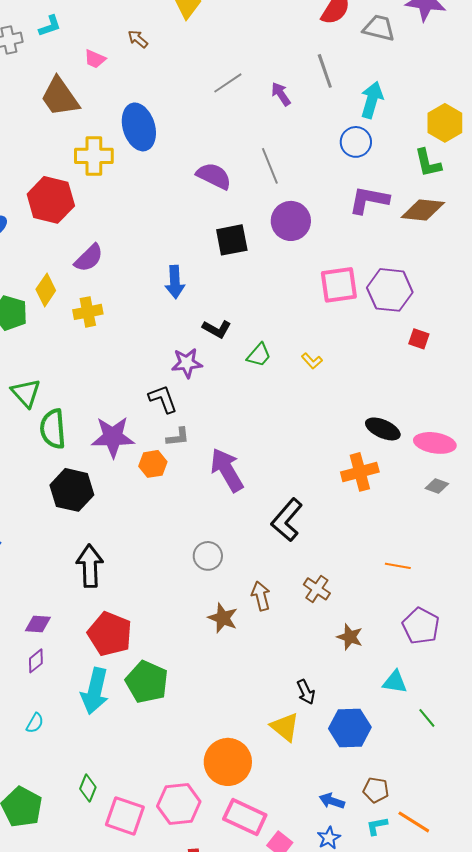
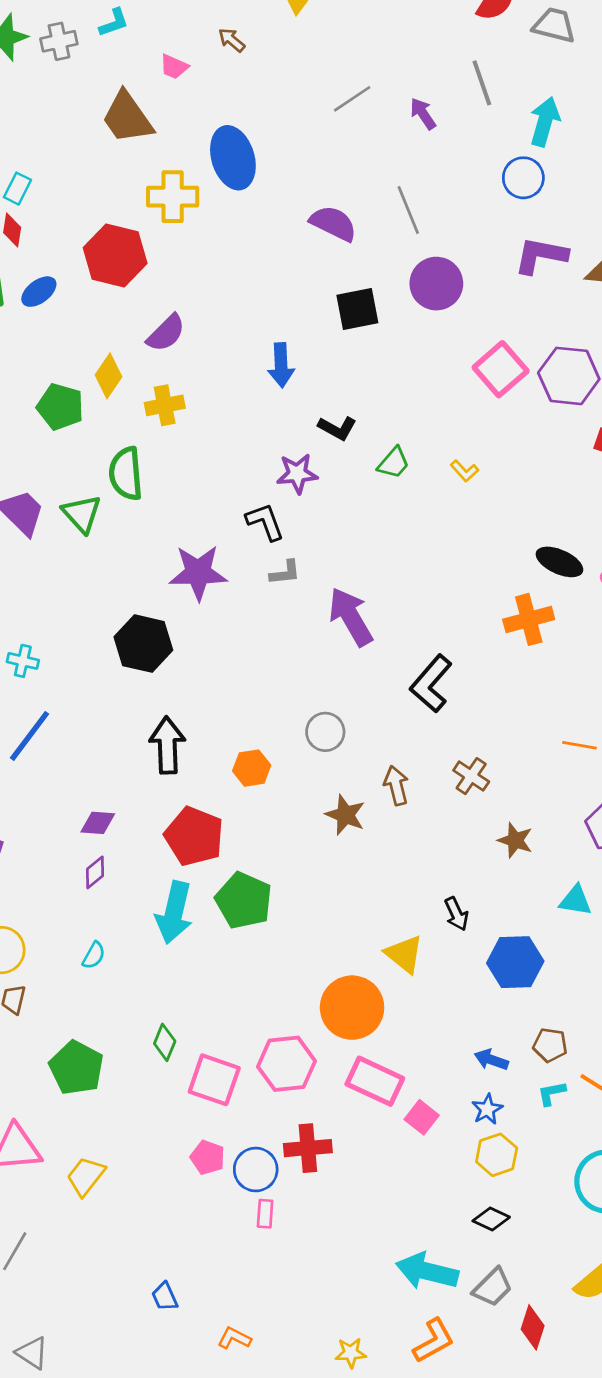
pink square: (339, 285) -> (501, 369), turned -33
green semicircle: (53, 429) -> (126, 474), moved
orange hexagon: (153, 464) -> (252, 768), moved
yellow triangle: (285, 727) -> (404, 954), moved

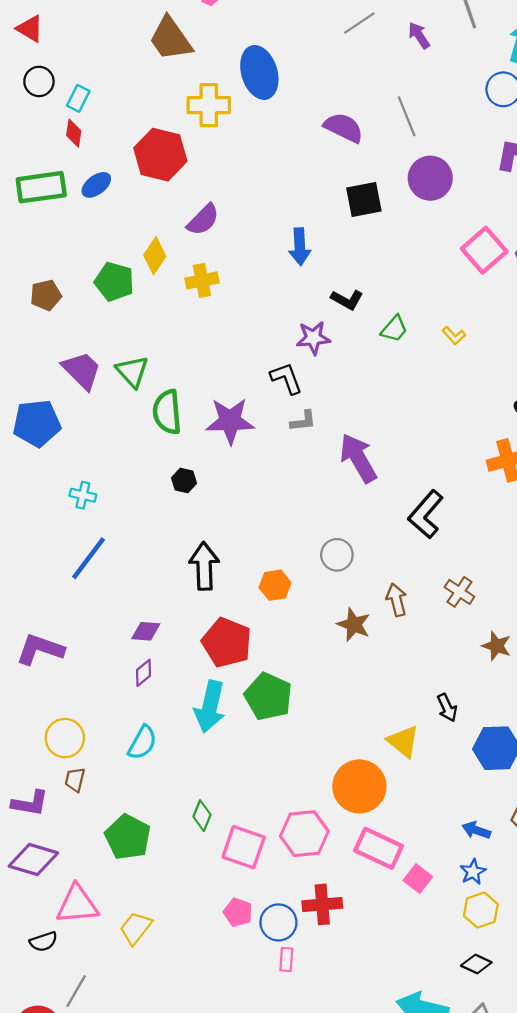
green semicircle: (126, 474) -> (167, 412), moved
black hexagon: (143, 644) -> (184, 481), size x0.5
cyan semicircle: (94, 955) -> (142, 743), size x1.5

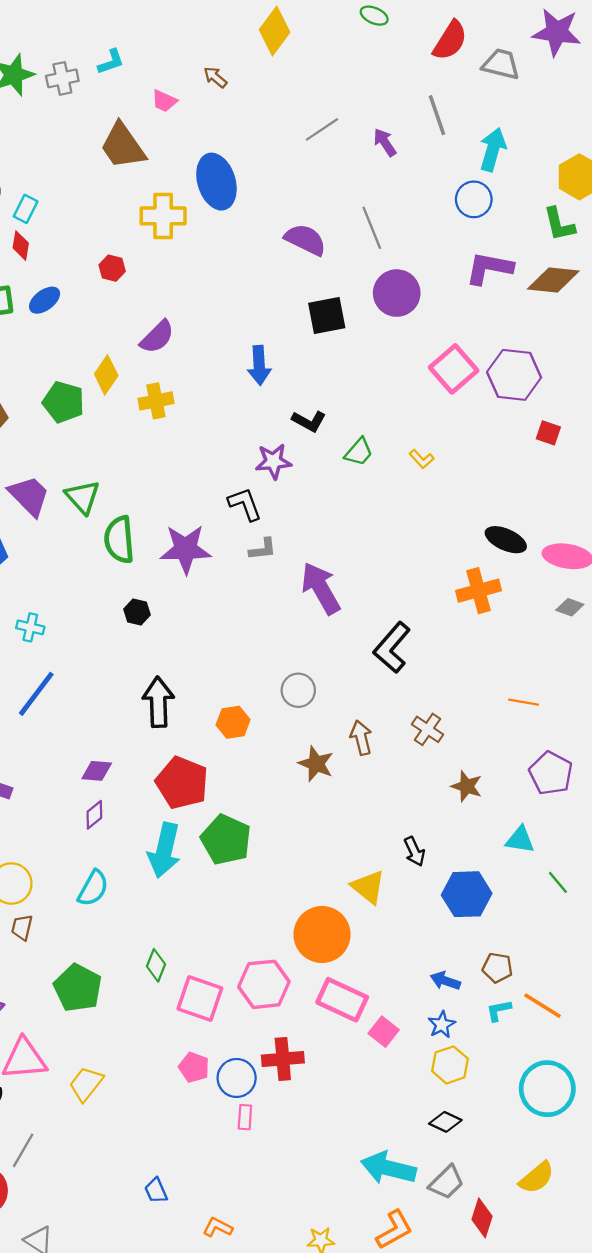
red hexagon: (160, 155) -> (112, 268), size x0.5

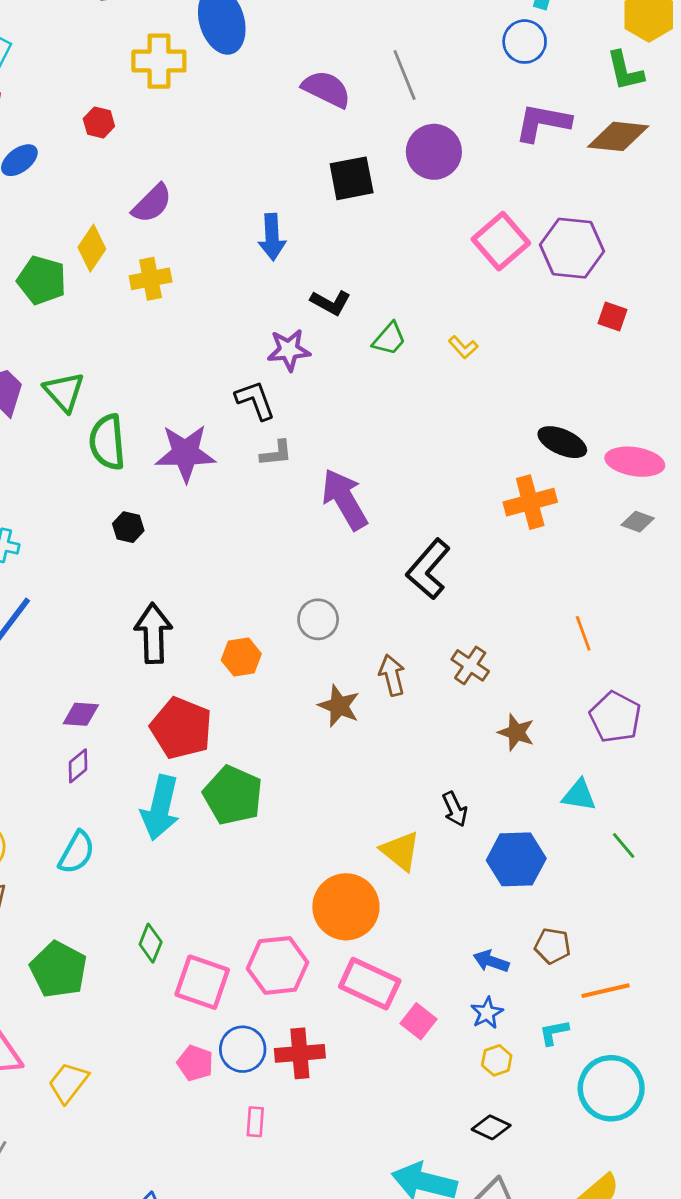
orange line: (524, 702) -> (583, 633), turned 60
orange line: (543, 1006) -> (606, 991), turned -45
cyan L-shape: (499, 1010) -> (554, 1032), moved
yellow hexagon: (450, 1065) -> (497, 1060), size x0.7
blue circle: (237, 1078) -> (243, 1049), moved

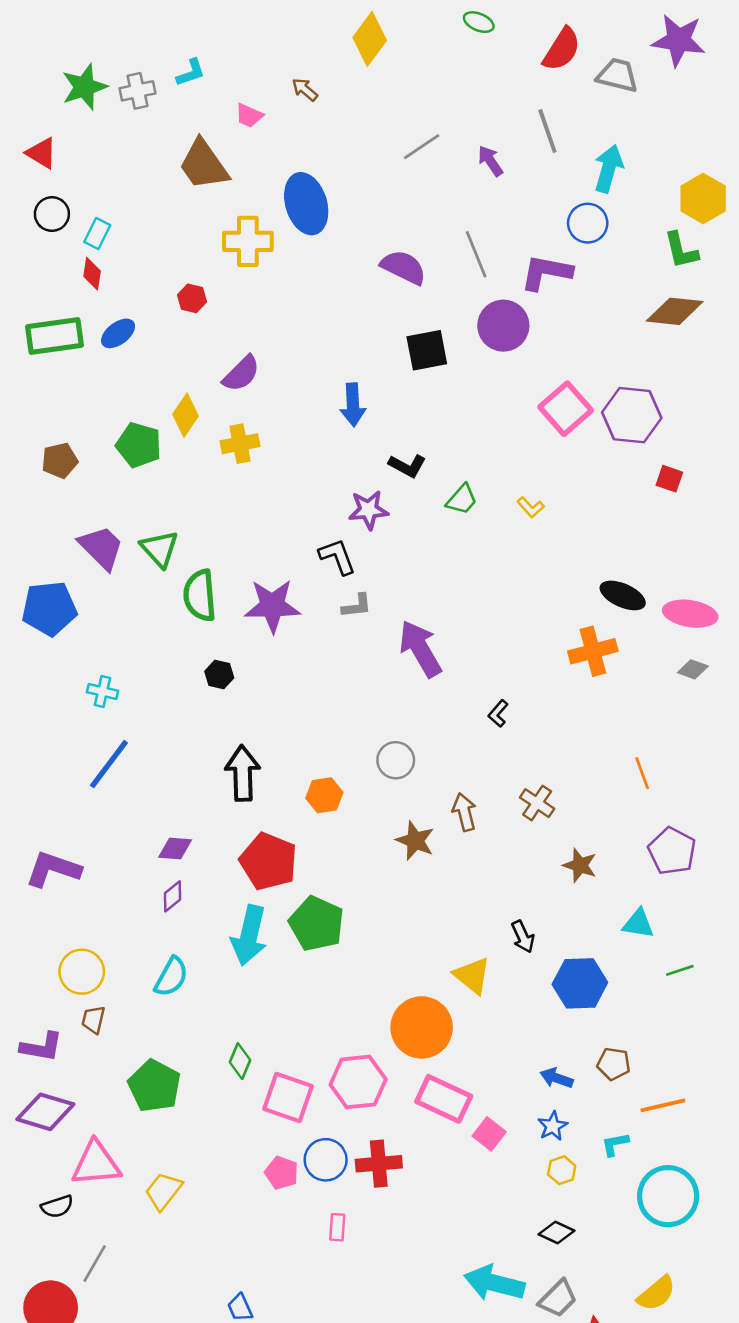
purple L-shape: (543, 122) -> (546, 272), moved
black L-shape: (428, 569) -> (498, 714), size x0.5
green line: (624, 845) -> (680, 970), turned -68

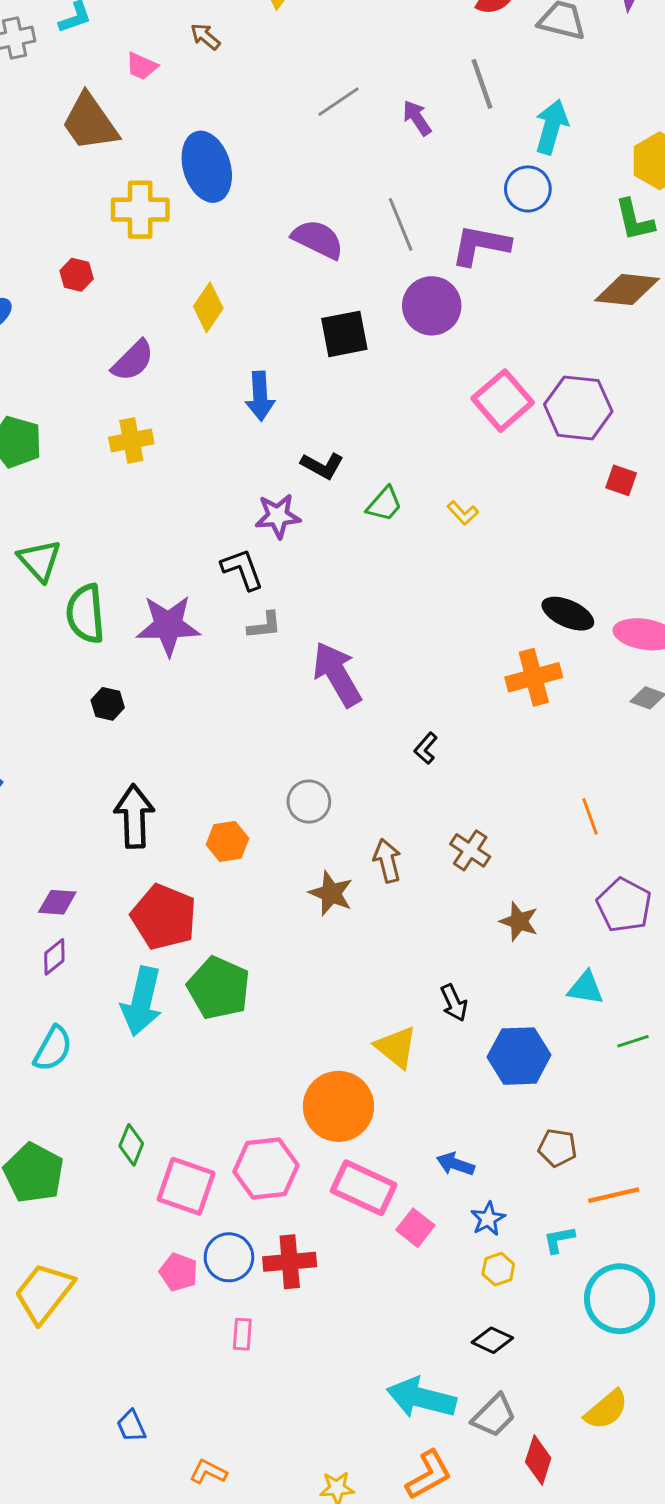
yellow diamond: (186, 415) -> (208, 307), moved
blue arrow: (557, 1078) -> (455, 1164), moved
yellow trapezoid: (163, 1191) -> (44, 1293), size x1.4

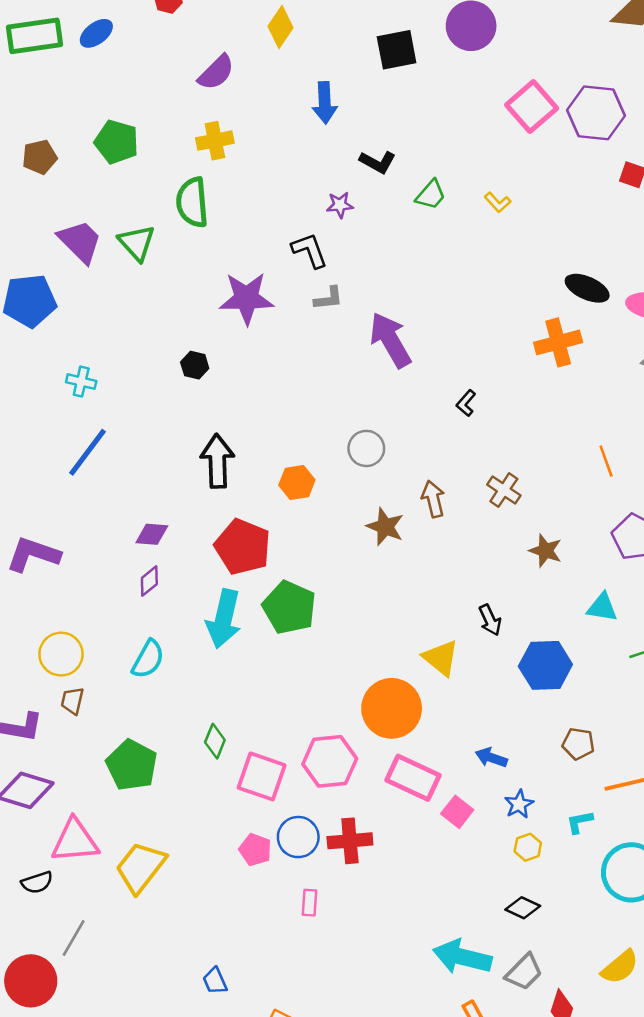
purple star: (278, 516) -> (340, 205), size x0.7
green semicircle: (85, 614) -> (192, 202), moved

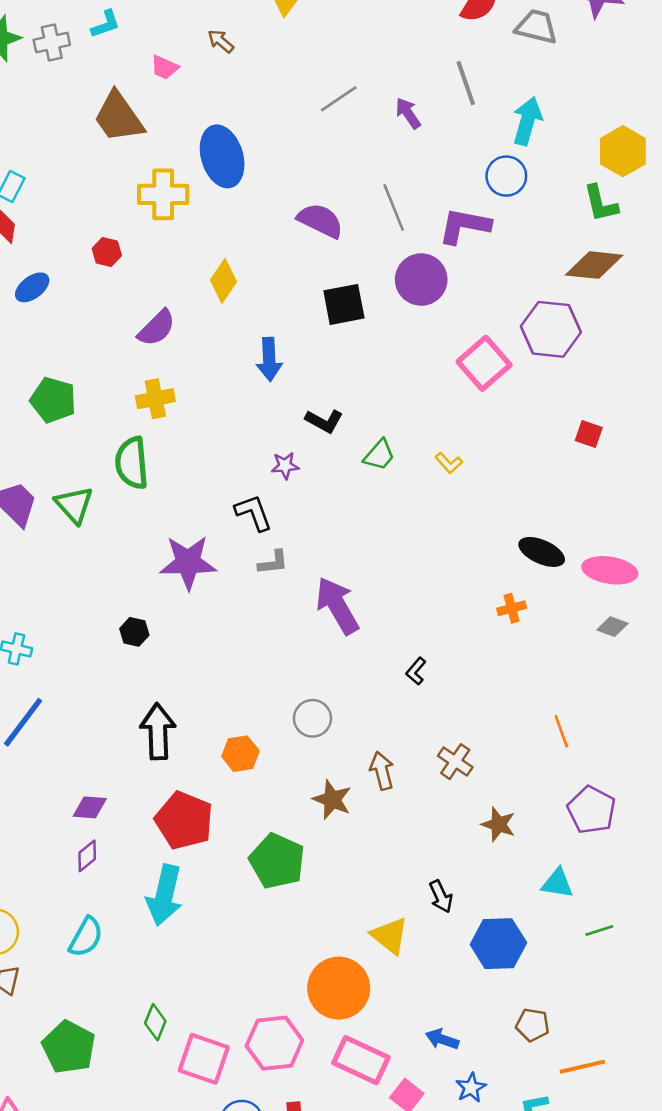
purple hexagon: (596, 113) -> (551, 329), moved
orange cross: (558, 342) -> (512, 608), size x0.6
green pentagon: (289, 607) -> (277, 861), moved

